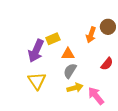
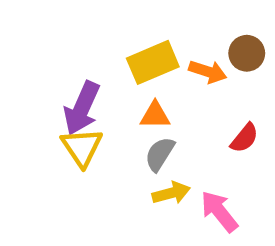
orange arrow: (91, 35) -> (208, 72), turned -91
yellow rectangle: (53, 39) -> (153, 62), moved, size x1.5
yellow triangle: (37, 81) -> (82, 147), moved

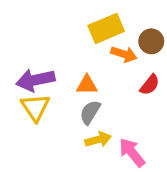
yellow rectangle: (153, 62) -> (106, 28), moved
purple arrow: (82, 108) -> (35, 80), turned 54
red semicircle: (244, 138) -> (150, 85), moved

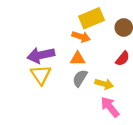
orange arrow: (124, 54) -> (81, 37), moved
yellow arrow: (98, 140) -> (104, 84), moved, turned 30

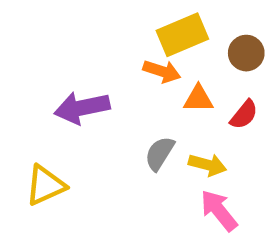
orange triangle: (78, 59) -> (198, 99), moved
yellow triangle: (41, 75) -> (46, 185), moved, turned 40

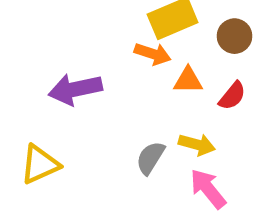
gray semicircle: (160, 153) -> (150, 158), moved

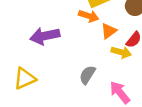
orange triangle: (188, 80) -> (109, 31), turned -36
yellow arrow: (197, 145) -> (121, 52), moved

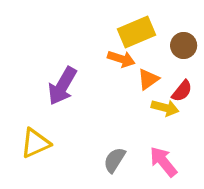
purple arrow: (45, 36) -> (62, 86), turned -48
gray semicircle: (87, 75) -> (115, 160), moved

